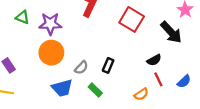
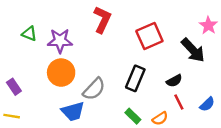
red square: (132, 19) -> (149, 36), turned 35
black rectangle: (108, 65) -> (135, 78), moved, size x1.5
gray semicircle: (81, 68) -> (94, 89), size x1.5
green rectangle: (95, 90) -> (133, 116), moved

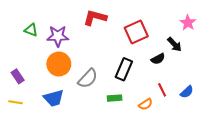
red L-shape: (102, 20) -> (95, 18), turned -100
black arrow: (193, 50) -> (174, 44), size x0.7
black semicircle: (174, 81) -> (158, 59), moved
blue trapezoid: (73, 111) -> (54, 98), moved
green rectangle: (133, 116) -> (115, 98), moved, turned -48

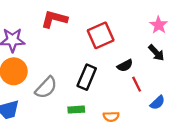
black arrow: (174, 44) -> (156, 53), moved
red line: (162, 90) -> (137, 84), moved
orange semicircle: (146, 104) -> (111, 117), turned 32

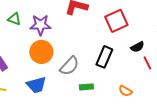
green rectangle: (76, 110) -> (86, 87), moved
orange semicircle: (111, 117) -> (125, 91), turned 32

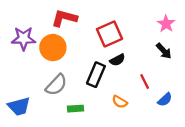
black semicircle: (137, 47) -> (117, 60), moved
orange circle: (41, 52) -> (53, 48), moved
orange semicircle: (125, 91) -> (120, 102), moved

